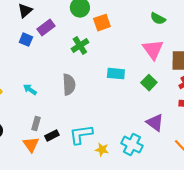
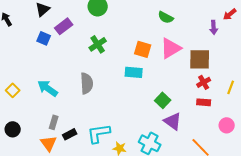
green semicircle: (158, 19) -> (166, 17), moved
orange square: (102, 23) -> (143, 49), moved, turned 36
pink triangle: (153, 50) -> (171, 48), turned 35
green square: (149, 83) -> (163, 100), moved
cyan arrow: (30, 90) -> (48, 88), size x1.5

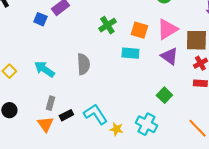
green cross: (98, 44) -> (107, 25), moved
green square: (163, 100) -> (164, 95), moved
purple triangle: (173, 121) -> (169, 56), moved
cyan L-shape: (99, 133) -> (95, 114), turned 65

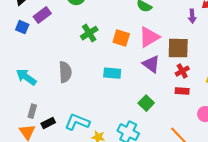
cyan rectangle: (130, 53) -> (112, 73), moved
cyan L-shape: (95, 114) -> (77, 122), turned -35

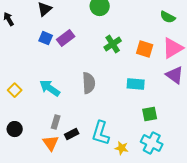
purple rectangle: (42, 15) -> (66, 38), moved
green square: (146, 103) -> (150, 114), moved, turned 35
cyan L-shape: (77, 122) -> (101, 133), turned -95

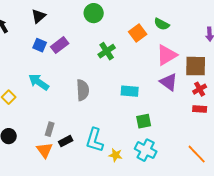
orange square: (145, 49) -> (138, 33), moved, turned 36
cyan arrow: (50, 88) -> (39, 82), moved

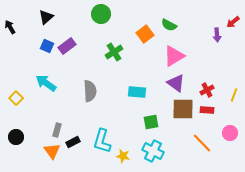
brown square: (196, 66) -> (183, 109), moved
orange line: (197, 154) -> (202, 143), moved

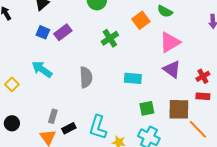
brown square: (183, 109) -> (179, 109), moved

